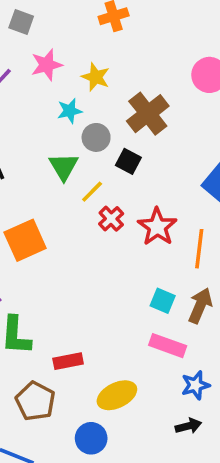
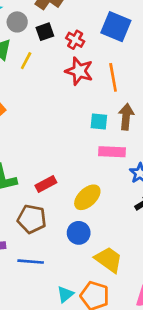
black square: (128, 161) -> (45, 32), turned -30
red cross: (111, 219) -> (75, 40), moved

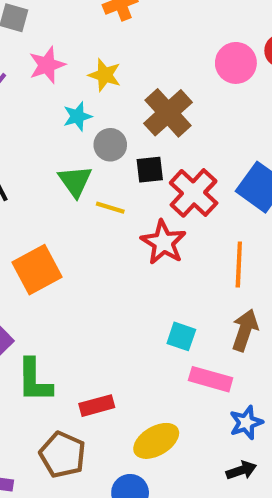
red cross: (75, 40) -> (194, 193), size x1.6
yellow line: (26, 61) -> (110, 208), turned 66
red star: (79, 71) -> (163, 242), moved
cyan square: (99, 122) -> (181, 336), moved

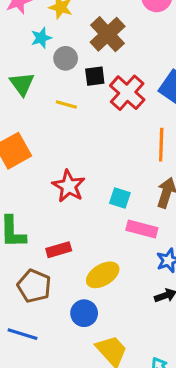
green triangle: (75, 181) -> (22, 84), moved
red star: (163, 242) -> (69, 186), moved

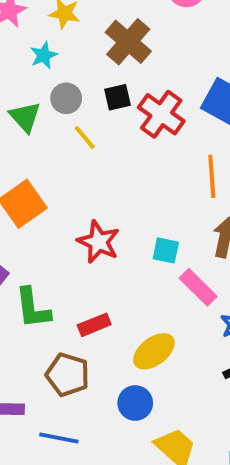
gray circle: (66, 58) -> (66, 98), moved
yellow line: (66, 104) -> (85, 137), turned 40
pink rectangle: (142, 229) -> (198, 287), turned 36

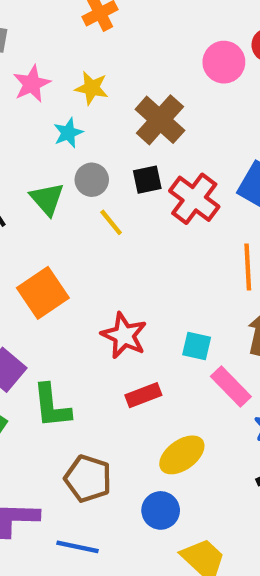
red rectangle: (94, 325) -> (143, 395), moved

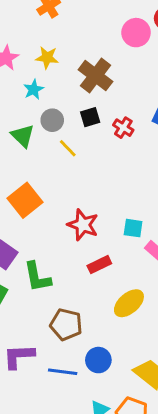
red cross: (194, 199) -> (123, 128), size x0.6
blue circle: (161, 510) -> (98, 360), moved

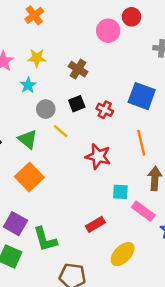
brown cross: (96, 76) -> (78, 69), size x0.7
green triangle: (23, 136) -> (28, 139), moved
red star: (83, 225) -> (98, 156), moved

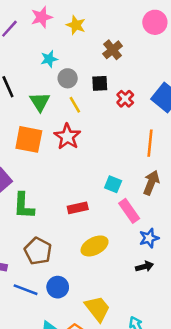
cyan star: (28, 85) -> (49, 59), moved
red star: (98, 156) -> (67, 137), moved
orange square: (29, 177) -> (29, 139), turned 36

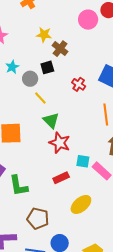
yellow star: (76, 25) -> (44, 35), moved
black square: (100, 83) -> (47, 67), moved
green triangle: (40, 102) -> (51, 120), moved
red star: (67, 137) -> (60, 143), moved
cyan square: (113, 184) -> (83, 161), moved

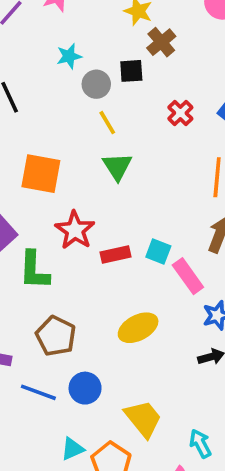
red star: (60, 143) -> (75, 230), moved
red rectangle: (61, 178) -> (116, 255), moved

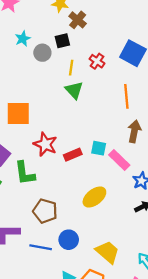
yellow line: (107, 123) -> (71, 68), moved, turned 49
green triangle: (117, 166) -> (74, 90), moved

